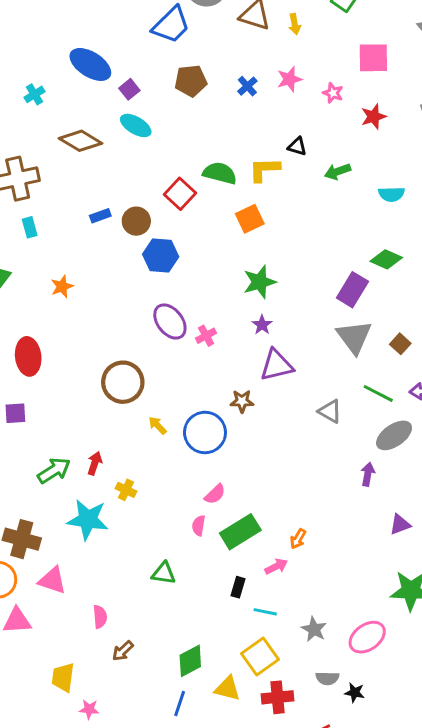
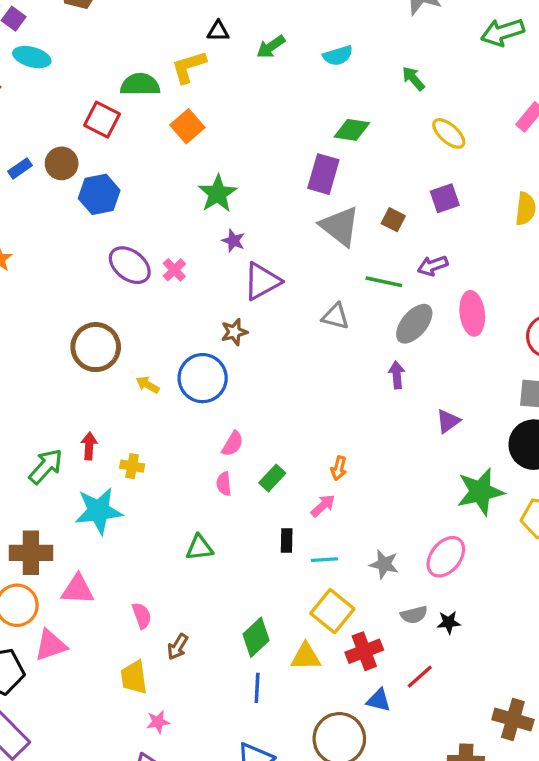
green rectangle: (240, 532) -> (272, 478), size x0.6
yellow trapezoid: (63, 677) -> (134, 677), moved

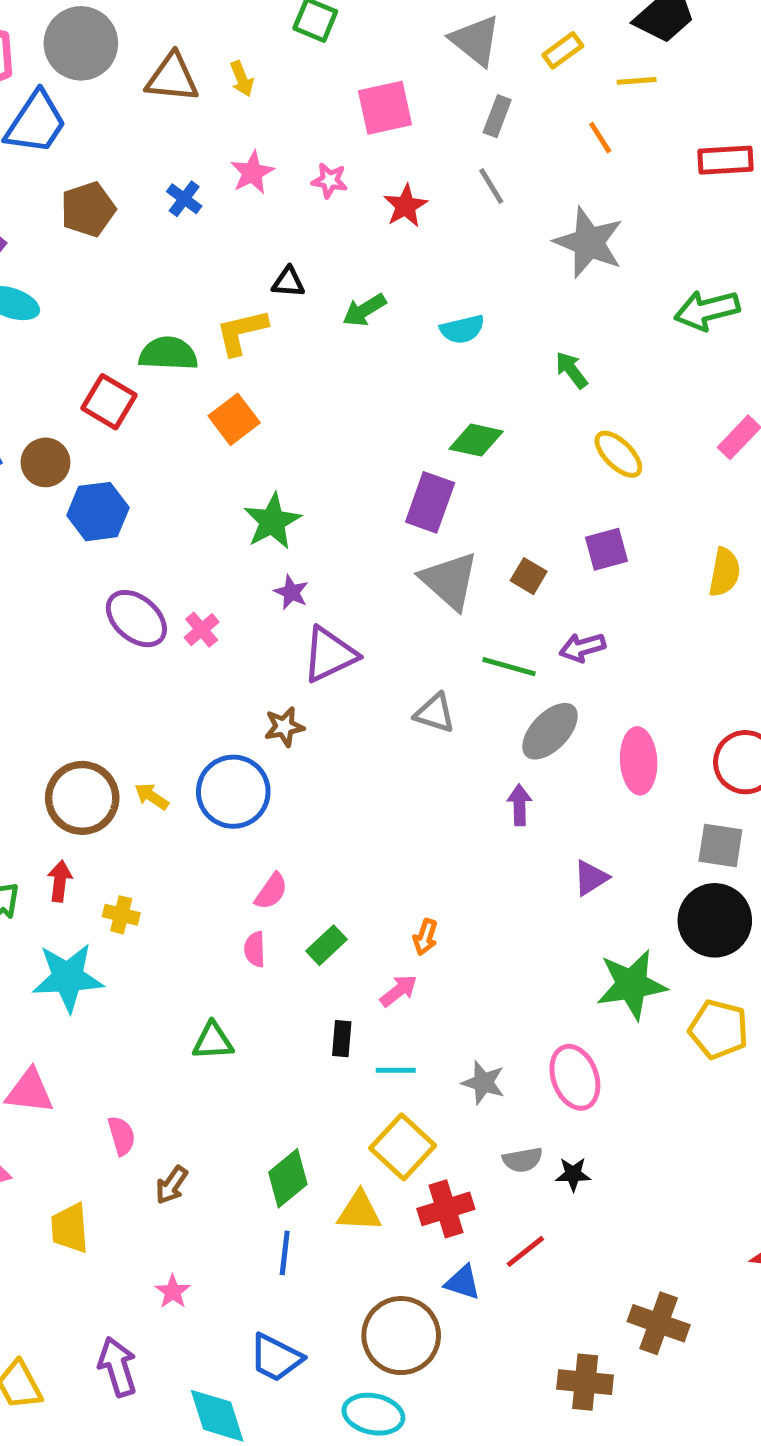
pink ellipse: (472, 313) -> (639, 761), moved
brown circle: (96, 347) -> (82, 798), moved
pink ellipse: (446, 557) -> (575, 1077), turned -63
yellow trapezoid: (134, 677) -> (70, 1228), moved
pink star: (158, 722) -> (173, 1292), moved, turned -30

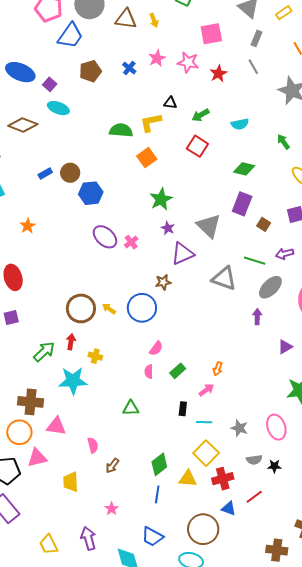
pink star: (330, 180) -> (188, 62), size x1.5
red square: (109, 402) -> (197, 146), moved
purple rectangle: (430, 502) -> (242, 204), moved
gray triangle: (449, 581) -> (209, 226), moved
gray triangle: (435, 713) -> (224, 278), size x1.5

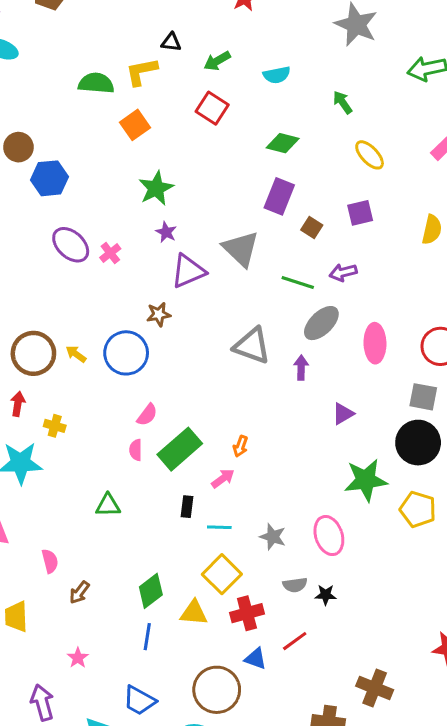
gray triangle: (209, 226) -> (241, 249), moved
gray triangle: (224, 278) -> (252, 346), moved
green rectangle: (178, 371) -> (180, 449), size x1.8

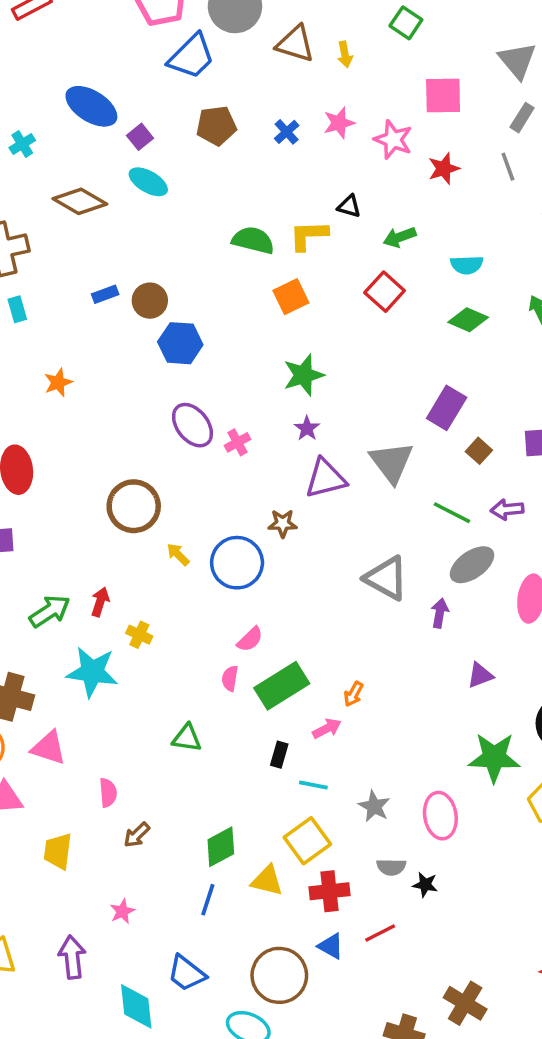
green diamond: (283, 143) -> (468, 320), moved
brown circle: (33, 353) -> (134, 506), moved

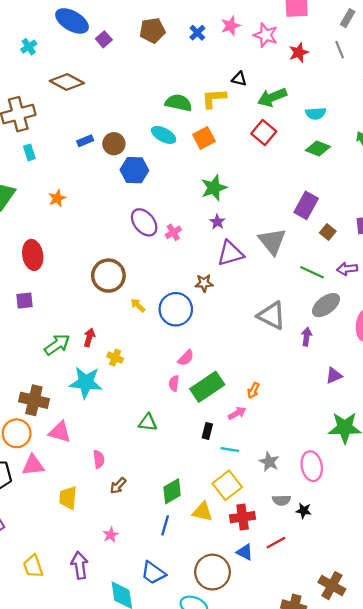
cyan ellipse: (148, 182) -> (164, 135), moved
green arrow: (399, 237) -> (272, 97), size x1.4

